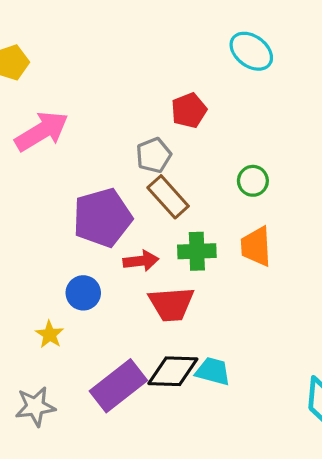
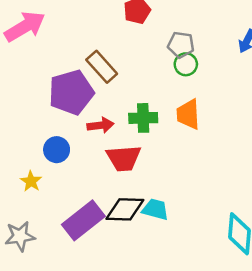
gray pentagon: (154, 155) -> (181, 45), moved, turned 30
brown rectangle: (168, 197) -> (102, 67), moved

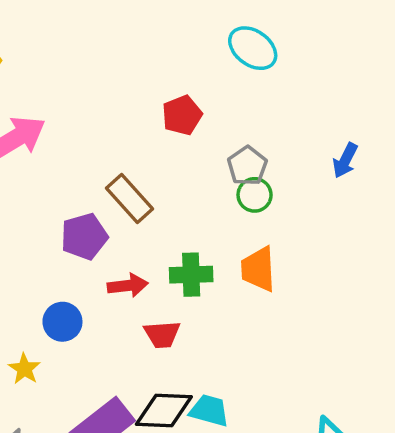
gray pentagon: (181, 45) -> (247, 166), turned 30
purple pentagon: (71, 92) -> (84, 237), size x0.7
red trapezoid: (124, 158) -> (162, 334), size x0.7

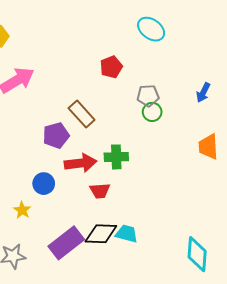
gray pentagon: (247, 166) -> (148, 96), turned 30
orange trapezoid: (258, 269) -> (208, 147), moved
red arrow: (128, 285) -> (81, 163), size x1.4

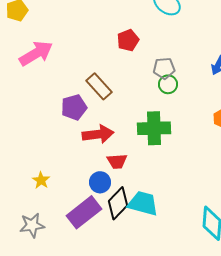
green cross: (116, 157) -> (154, 128), moved, size x1.4
blue circle: (44, 184) -> (100, 182), moved
black diamond: (101, 234) -> (118, 203), turned -48
cyan trapezoid: (127, 234) -> (143, 203), size x1.4

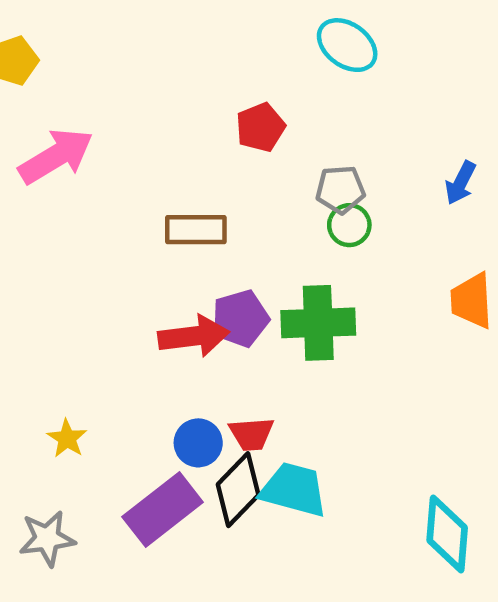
brown rectangle: (99, 86) -> (196, 230), turned -48
purple pentagon: (74, 107) -> (240, 318), moved
red trapezoid: (117, 161) -> (252, 434), moved

